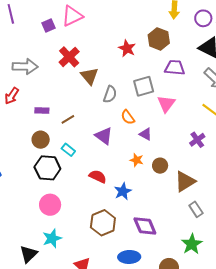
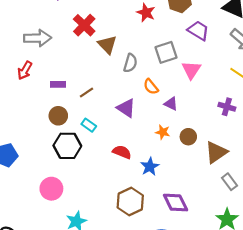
purple trapezoid: (175, 68) -> (198, 31), turned 30
purple cross: (197, 140) -> (227, 107), turned -35
pink circle: (50, 205) -> (51, 189), moved

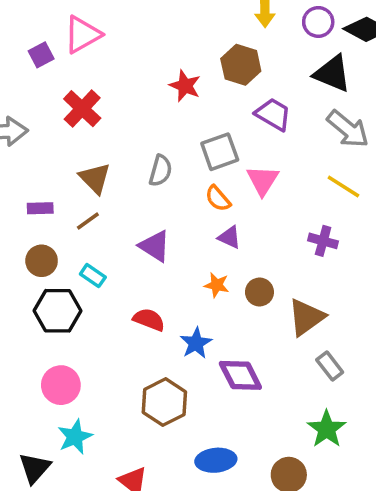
brown triangle: (107, 45) -> (95, 178), moved
orange semicircle: (151, 87) -> (218, 198), moved
pink circle: (51, 189) -> (61, 385), moved
purple diamond: (176, 203) -> (240, 375), moved

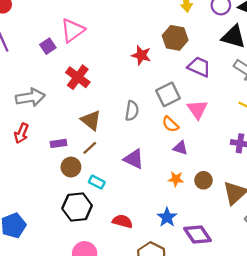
brown circle: (42, 261) -> (71, 167), moved
red semicircle: (149, 320) -> (122, 221), moved

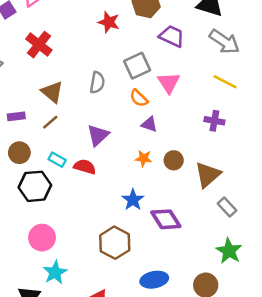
purple triangle: (134, 159) -> (98, 135), turned 50
brown circle: (71, 167) -> (19, 153), moved
red semicircle: (122, 221) -> (85, 167), moved

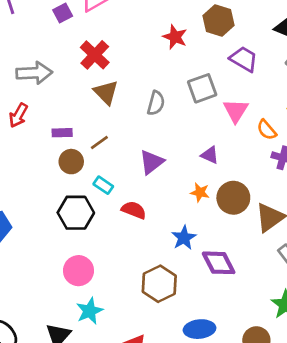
brown triangle: (52, 92) -> (106, 92), moved
orange semicircle: (139, 98) -> (267, 130), moved
brown circle: (19, 153) -> (71, 162), moved
brown circle: (174, 160) -> (233, 198), size x1.5
red semicircle: (85, 167) -> (134, 210), moved

